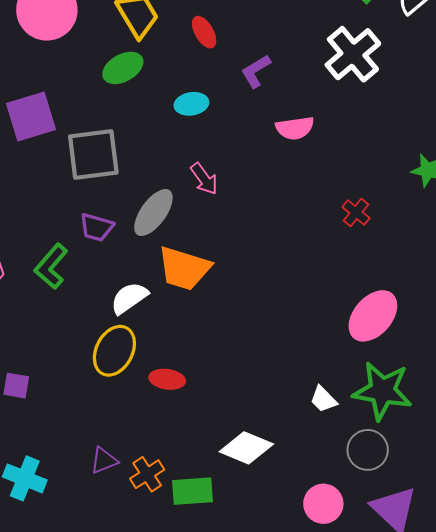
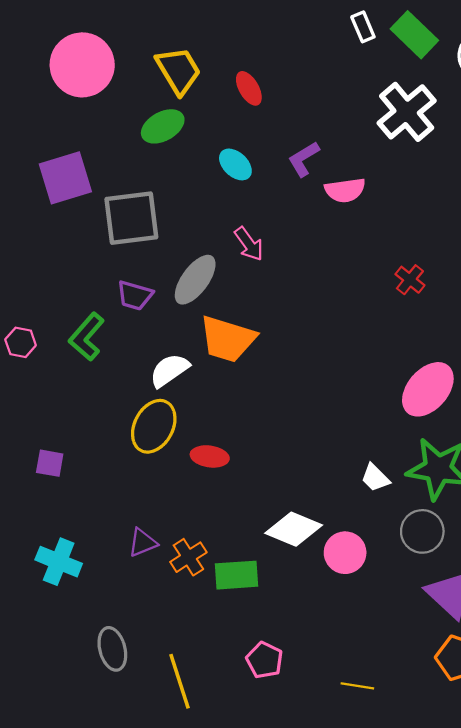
purple L-shape: (256, 71) -> (304, 159), moved
cyan ellipse: (191, 104) -> (235, 164), turned 52
pink circle: (323, 504) -> (345, 553), moved

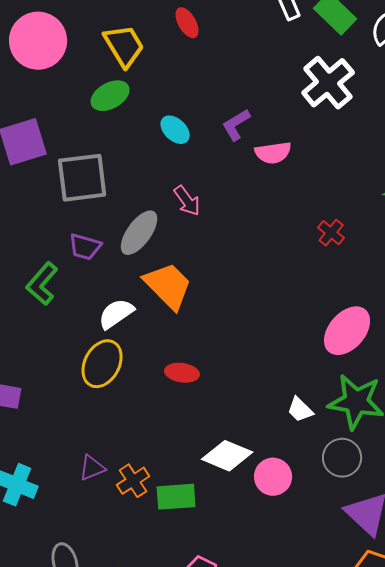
red ellipse: (249, 88) -> (187, 23), moved
orange trapezoid: (228, 339) -> (168, 286), turned -152
red ellipse: (210, 456) -> (182, 373), moved

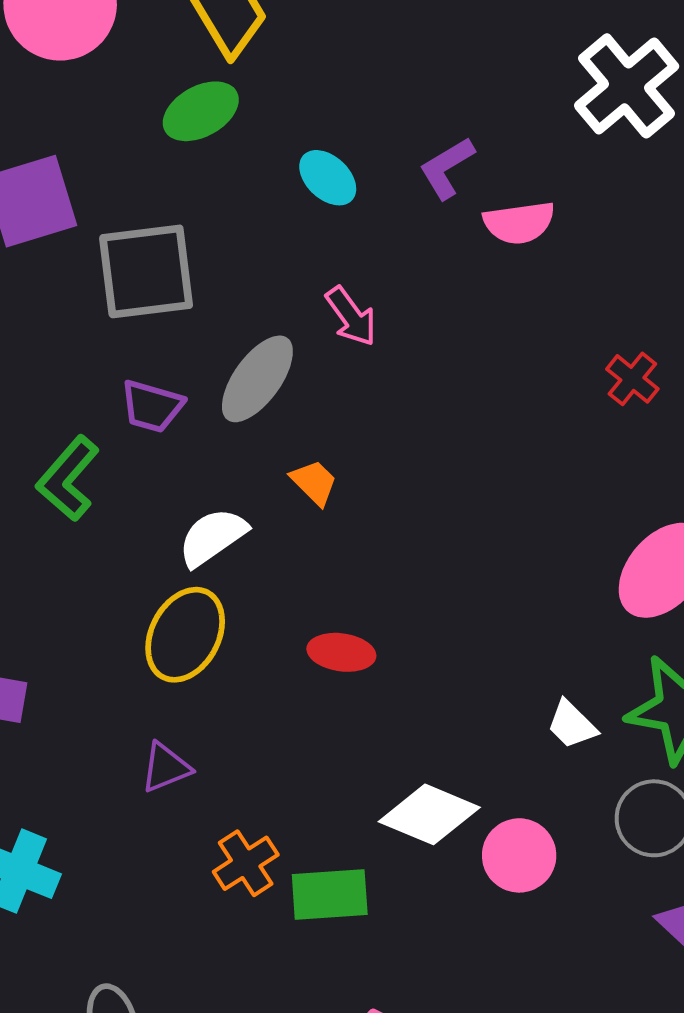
orange trapezoid: (168, 286) -> (314, 482), size x0.5
purple triangle: (92, 468) -> (166, 768), moved

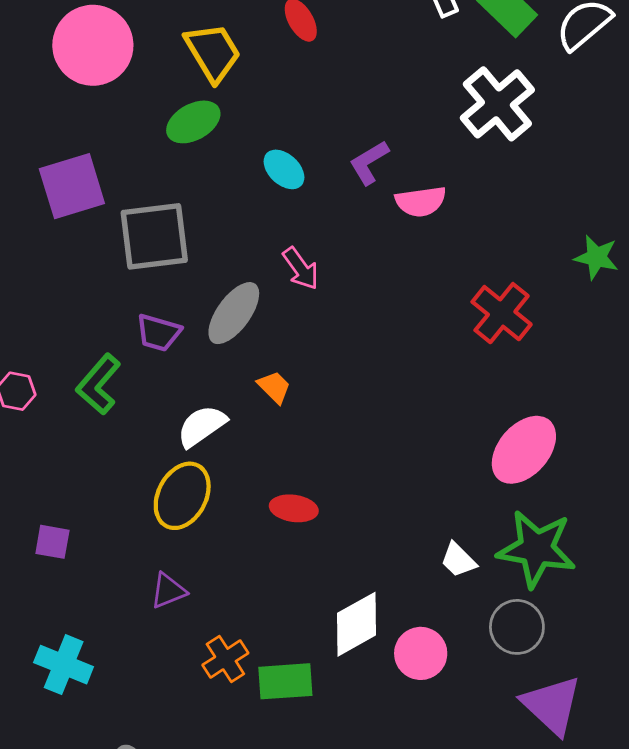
red cross: (632, 379) -> (502, 313), size x1.6
white diamond: (429, 814) -> (357, 624), turned -52

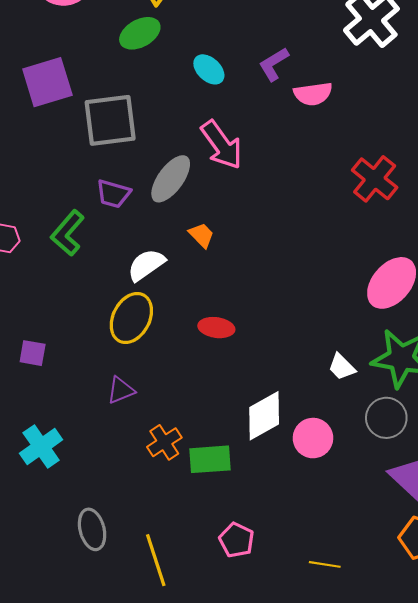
pink arrow: (301, 268) -> (222, 145), size x1.5
cyan cross: (64, 665) -> (41, 447), turned 33

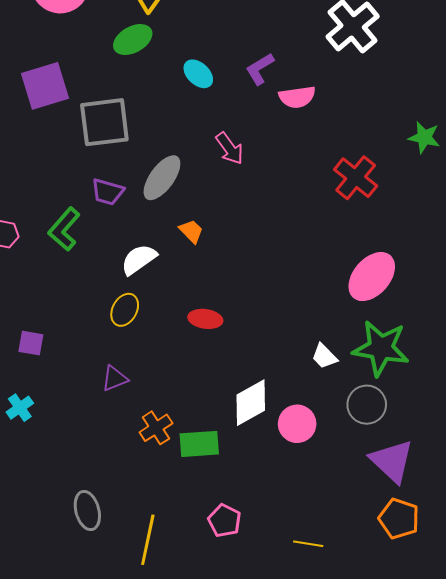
pink arrow: (222, 145) -> (230, 148), moved, size x0.7
yellow ellipse: (131, 318) -> (125, 310), size x0.7
cyan cross: (41, 447) -> (20, 408), moved, size x0.7
yellow line: (156, 560) -> (148, 540), turned 30

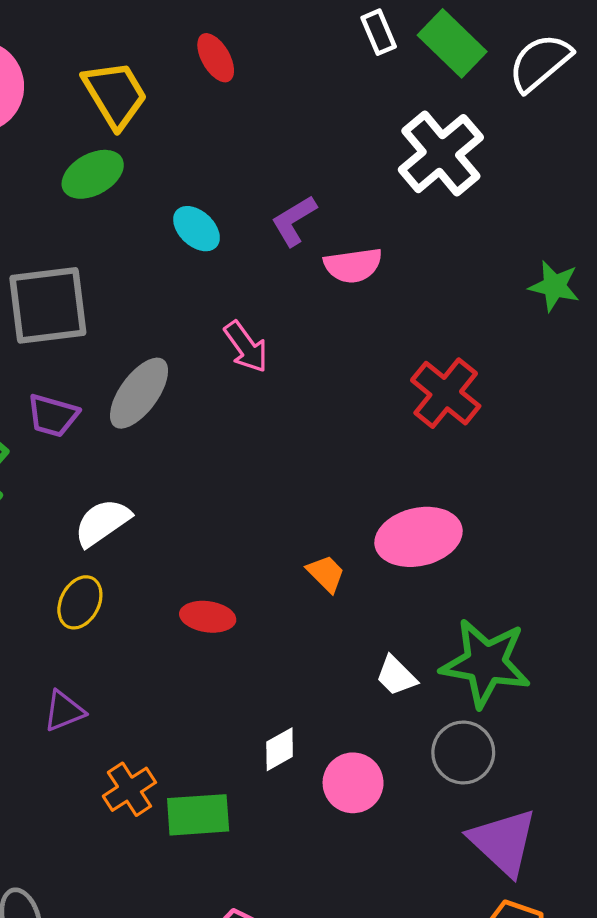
green star: (424, 137) -> (554, 286), moved
orange trapezoid: (191, 231) -> (326, 574), moved
pink ellipse: (372, 277) -> (419, 537), moved, turned 36
white diamond: (251, 403) -> (280, 749), size x0.6

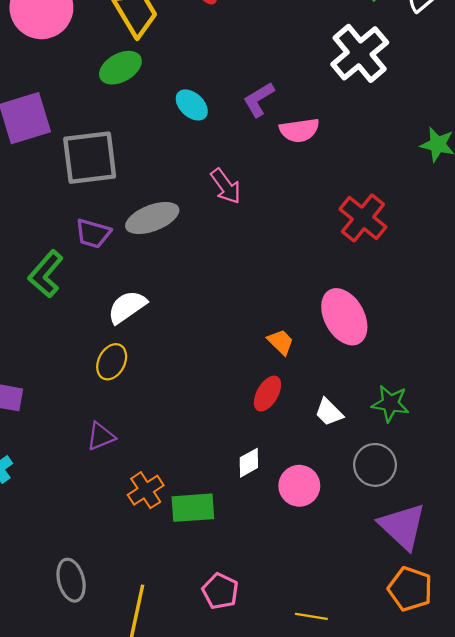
gray ellipse: (139, 393) -> (152, 218), turned 33
pink ellipse: (419, 537) -> (344, 317), turned 74
red ellipse: (208, 617) -> (267, 394), moved, turned -68
green star: (486, 663) -> (390, 403), size x0.6

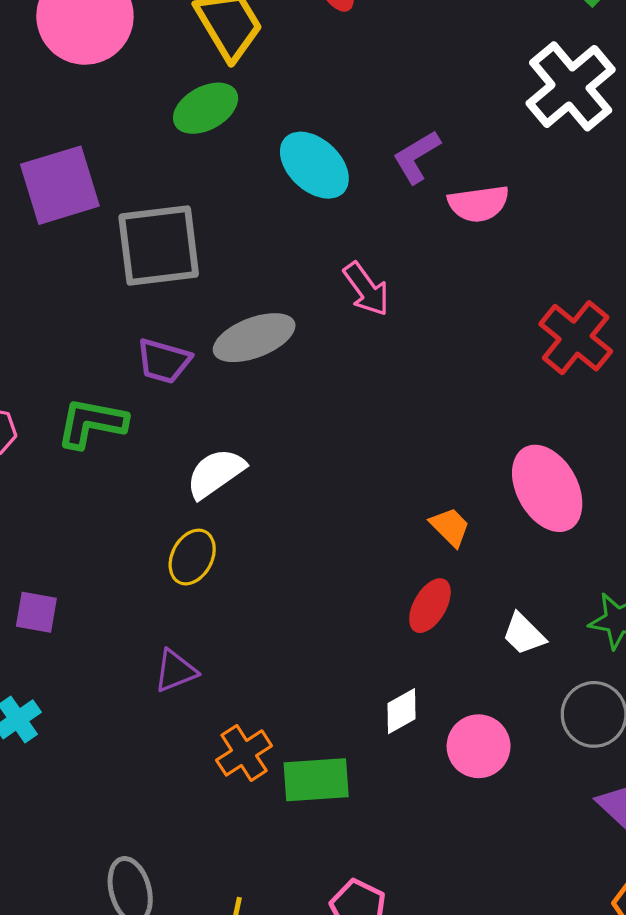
cyan ellipse: (192, 105) -> (314, 165), size x1.4
green L-shape: (46, 274) -> (92, 423), turned 60

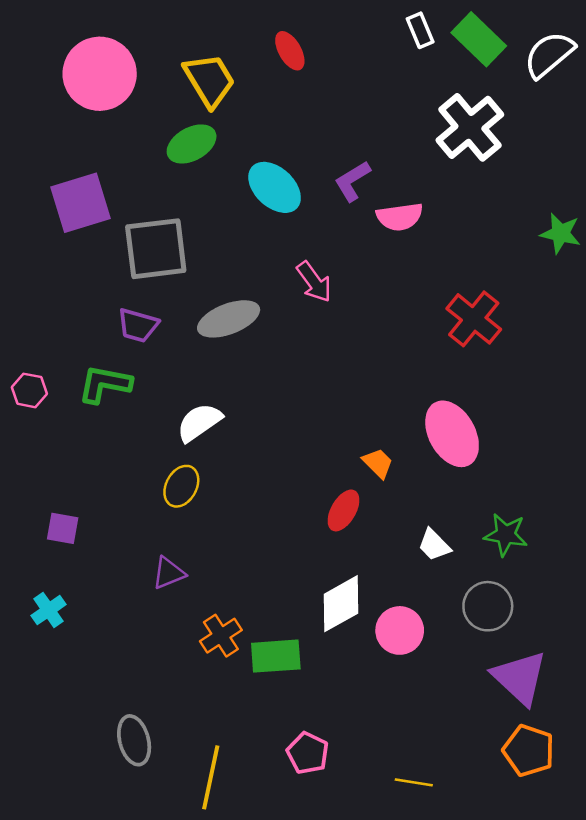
purple trapezoid: (164, 361) -> (138, 325), moved
red ellipse: (430, 606) -> (343, 510), moved
white diamond: (401, 711) -> (341, 604), size x1.6

